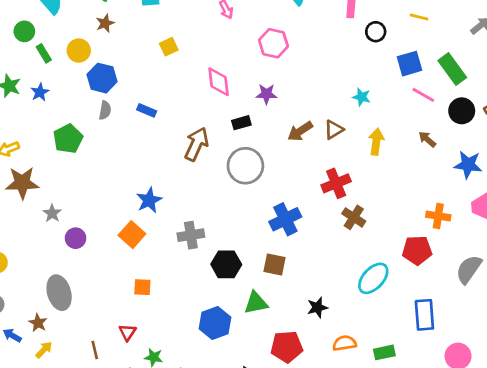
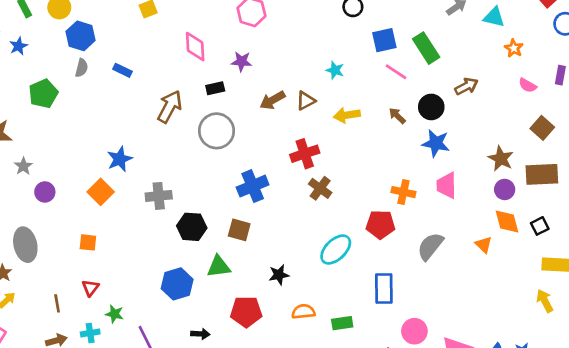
black circle: (462, 111) -> (431, 107), moved
yellow arrow: (376, 142) -> (347, 115), turned -110
orange square: (142, 287) -> (88, 242), moved

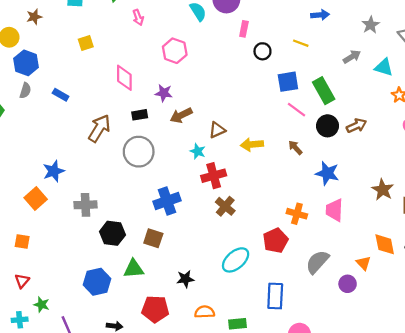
cyan star: (335, 70) -> (198, 151), moved
brown arrow: (272, 100) -> (181, 115), moved
black circle: (431, 107) -> (328, 126), moved
purple circle: (505, 189) -> (348, 284), moved
red pentagon: (381, 224) -> (275, 241), turned -30

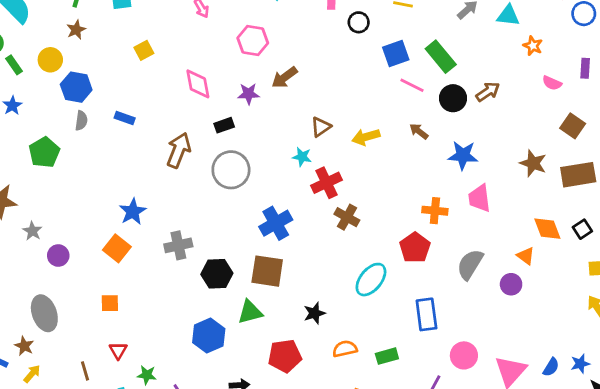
brown arrow: (181, 115) -> (285, 77), moved
brown square: (153, 238) -> (267, 271), size x1.4

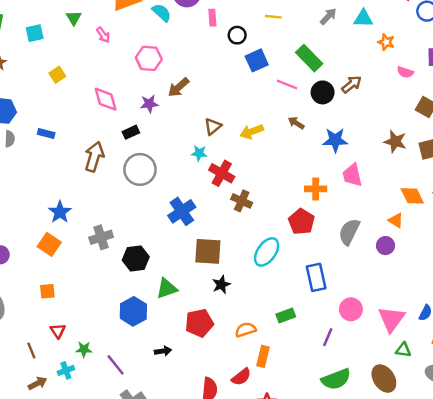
blue square: (396, 54) -> (257, 60), moved
red cross: (326, 183) -> (222, 173), turned -30
brown square: (267, 271) -> (208, 251), moved
orange semicircle: (345, 349) -> (246, 330), moved

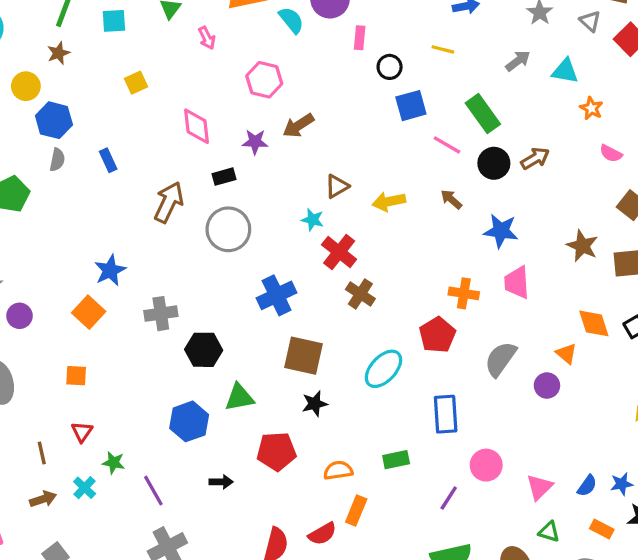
blue rectangle: (46, 133) -> (108, 160), turned 42
pink triangle: (391, 319) -> (539, 487), size x0.7
cyan cross: (66, 370) -> (85, 488), turned -35

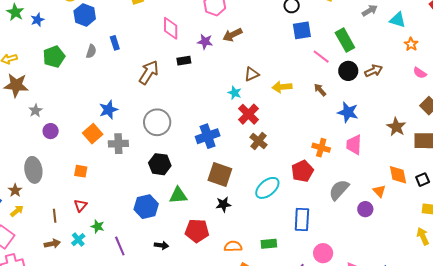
gray semicircle: (57, 160) -> (91, 51), moved
gray circle: (228, 229) -> (157, 122), moved
gray cross: (161, 314) -> (118, 144), moved

